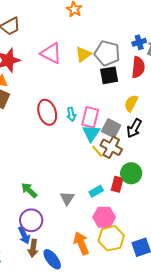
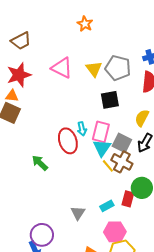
yellow triangle: (83, 54) -> (94, 69), turned -30
black square: (109, 75) -> (110, 100), moved
red ellipse: (47, 112) -> (68, 141), moved
green arrow: (29, 190) -> (40, 163), moved

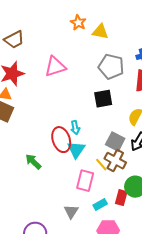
pink triangle: (62, 68) -> (55, 67), turned -45
yellow triangle: (94, 69) -> (100, 32), moved, turned -42
pink rectangle: (101, 132) -> (85, 181), moved
cyan triangle: (102, 148) -> (76, 150), moved

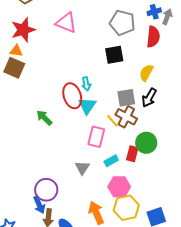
pink triangle: (55, 67) -> (66, 23), turned 40
gray square: (115, 142) -> (126, 98), turned -36

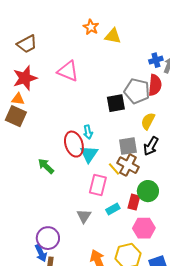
gray pentagon: (122, 23) -> (137, 91), moved
pink hexagon: (119, 187) -> (144, 228), moved

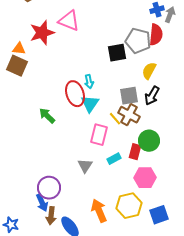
red star: (25, 78) -> (42, 33), moved

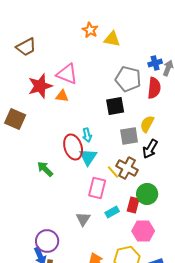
gray pentagon: (138, 41) -> (128, 79), moved
orange triangle: (19, 49) -> (62, 96), moved
gray square: (129, 96) -> (129, 136), moved

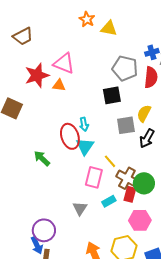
brown cross: (127, 168) -> (127, 178), moved

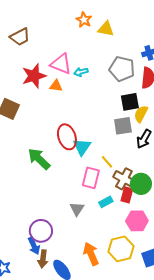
black square: (112, 95) -> (130, 102), moved
cyan arrow: (84, 124) -> (81, 72), moved, turned 88
green arrow: (42, 158) -> (39, 159), size x1.4

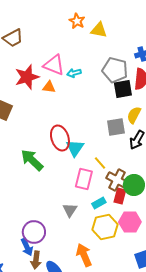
black square: (130, 102) -> (123, 89), moved
yellow hexagon: (121, 249) -> (105, 227), moved

